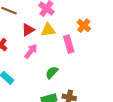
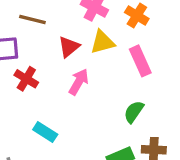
orange cross: (84, 26) -> (137, 16), moved
green semicircle: (52, 72) -> (134, 112), moved

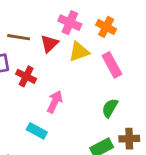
red triangle: (69, 47) -> (49, 44), moved
red cross: (26, 79) -> (26, 76), moved
pink arrow: (79, 82) -> (55, 102), moved

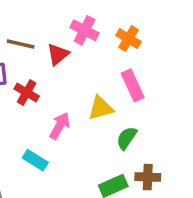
yellow triangle: (79, 52) -> (101, 108), moved

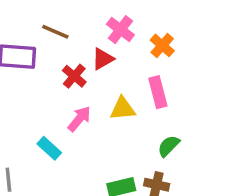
red triangle: (58, 54) -> (103, 59), moved
red cross: (27, 93) -> (74, 76), moved
green semicircle: (127, 138) -> (169, 146), moved

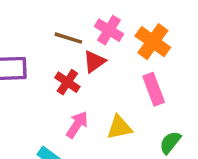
brown line: (55, 32) -> (68, 38), moved
orange cross: (162, 45) -> (153, 42), size x1.4
yellow triangle: (123, 109) -> (119, 127), moved

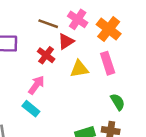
pink arrow: (77, 125) -> (36, 85), moved
yellow triangle: (119, 127) -> (79, 69), moved
green semicircle: (170, 142) -> (118, 102), turned 108

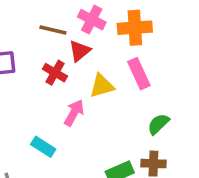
orange cross: (109, 29) -> (135, 28), turned -35
pink arrow: (36, 85) -> (74, 113), moved
green semicircle: (118, 102) -> (158, 124), turned -96

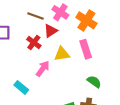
orange cross: (135, 28) -> (86, 20), turned 30
green semicircle: (158, 124) -> (94, 82), turned 72

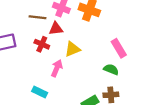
red triangle: (51, 31) -> (56, 29), turned 40
pink rectangle: (86, 49) -> (119, 48), moved

